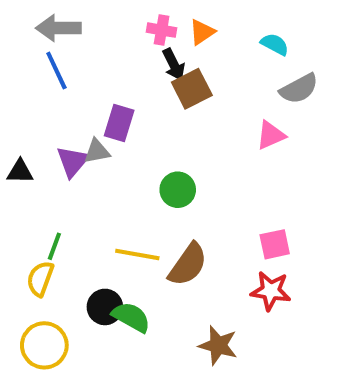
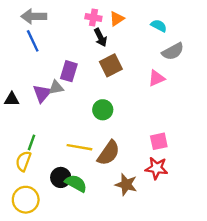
brown square: (192, 89) -> (111, 65), moved
brown star: (218, 345) -> (126, 184), moved

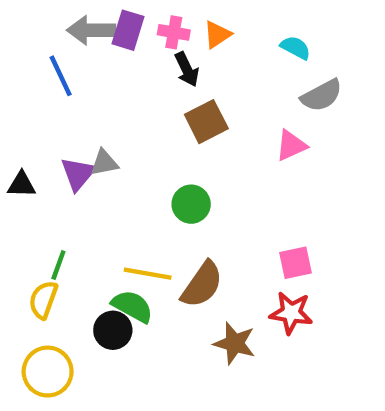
gray arrow: (34, 16) -> (91, 30), moved
purple rectangle: (69, 71) -> (128, 30), moved
green semicircle: (76, 183) -> (132, 306), moved

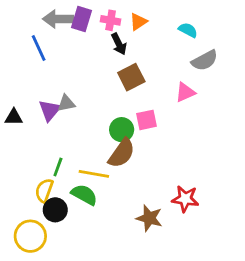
pink square: (295, 263) -> (147, 120), moved
green line: (58, 265) -> (58, 167), moved
brown semicircle: (202, 285) -> (122, 153), moved
yellow semicircle: (43, 300) -> (44, 190), moved
black circle: (113, 330) -> (55, 210), moved

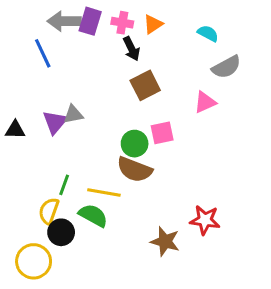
brown semicircle: (122, 153) -> (135, 170), turned 76

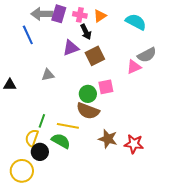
cyan semicircle: (208, 33) -> (136, 22), size x1.5
gray semicircle: (226, 67) -> (147, 55), moved
purple triangle: (55, 122) -> (71, 48), moved, turned 30
brown star: (165, 241) -> (108, 139), moved

